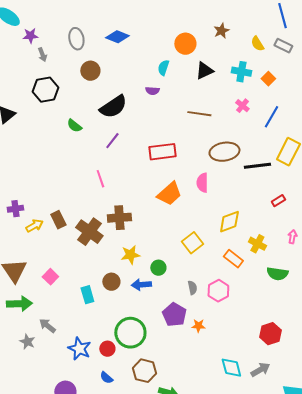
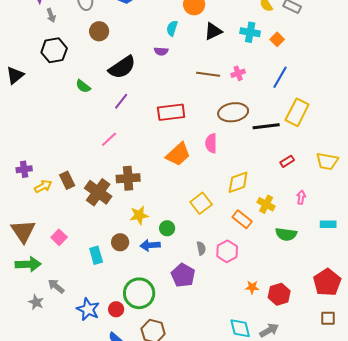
pink cross: (242, 106) -> (238, 73), moved, turned 32
pink line: (100, 179) -> (109, 139), turned 66
orange star: (198, 326) -> (252, 287), moved

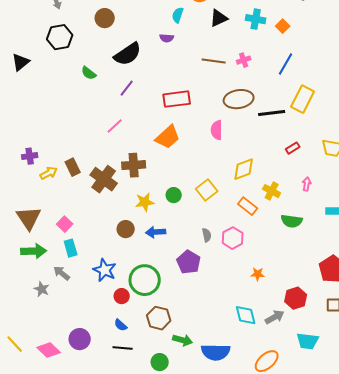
orange trapezoid: (178, 154) -> (168, 137), moved
green circle: (167, 228) -> (174, 195), moved
cyan rectangle: (96, 255) -> (71, 248), moved
red hexagon: (279, 294) -> (296, 298), moved
blue star: (88, 309) -> (105, 270), moved

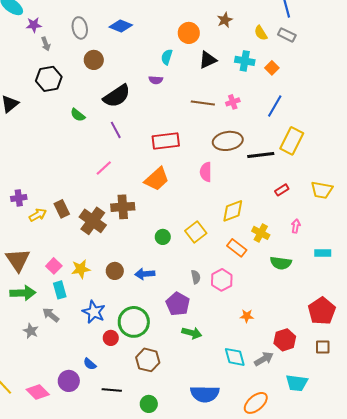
purple line: (127, 88) -> (116, 130), turned -66
yellow star: (145, 202) -> (81, 269), moved
blue semicircle: (121, 325) -> (90, 364), moved
green arrow: (183, 340) -> (192, 333), moved

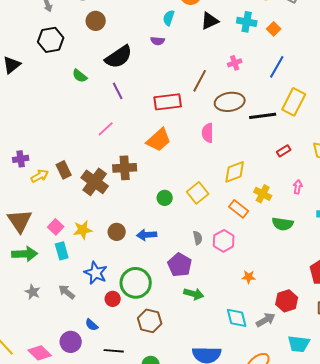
brown line: (203, 103) -> (200, 81), moved, turned -70
gray arrow: (51, 315) -> (67, 292), moved

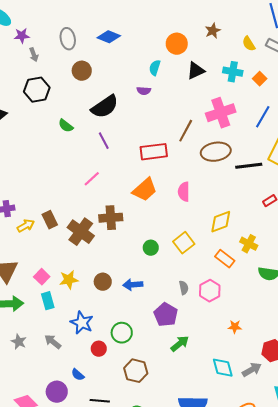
pink cross: (235, 63) -> (221, 113), size x2.0
pink semicircle: (208, 133) -> (184, 192), moved
green circle: (136, 283) -> (122, 333), size x0.7
green arrow: (194, 294) -> (180, 344), turned -54

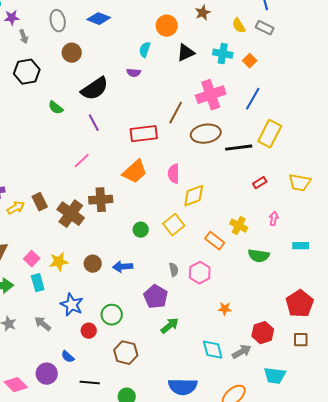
yellow diamond: (221, 222) -> (194, 196), moved

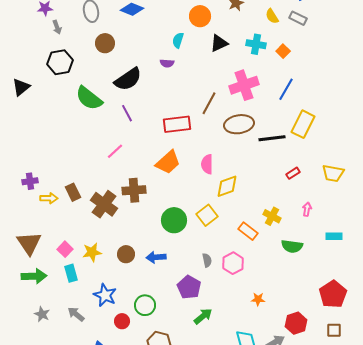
green semicircle: (56, 108) -> (89, 98), size x1.8
yellow arrow: (16, 208) -> (49, 198), turned 30
green circle: (141, 230) -> (174, 220), size x1.6

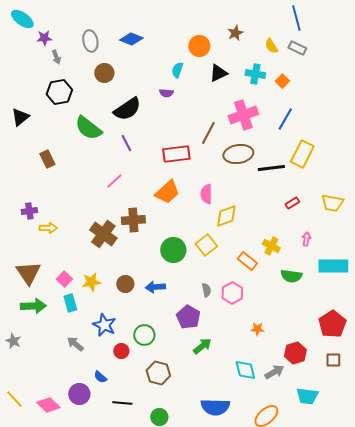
brown rectangle: (73, 192) -> (47, 159), moved
cyan rectangle: (334, 236) -> (333, 266), size x1.8
gray star: (42, 314) -> (13, 341), moved

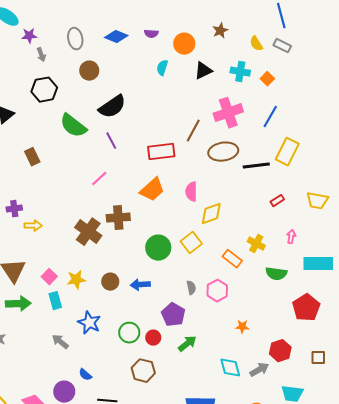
purple semicircle: (166, 93) -> (151, 34), moved
red pentagon: (332, 324) -> (306, 308), moved
red circle: (121, 351) -> (153, 338), moved

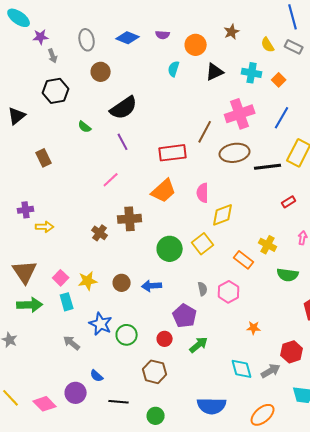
green semicircle: (73, 126) -> (85, 127), size x0.5
brown cross: (88, 232) -> (100, 233), size x0.6
green circle: (129, 333) -> (127, 335), moved

